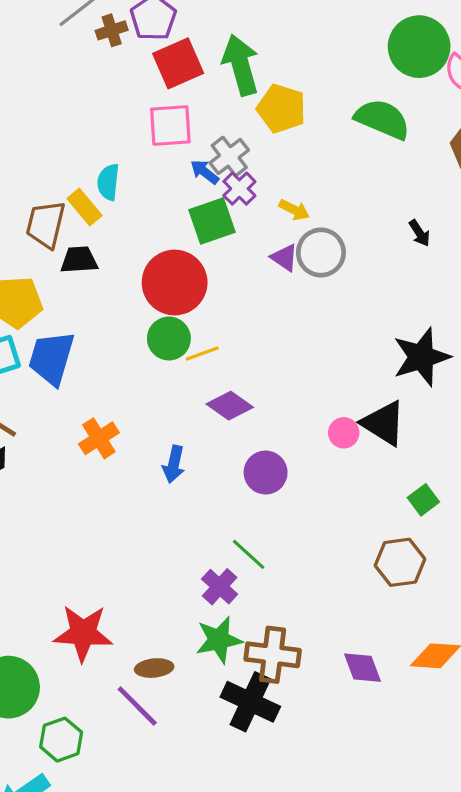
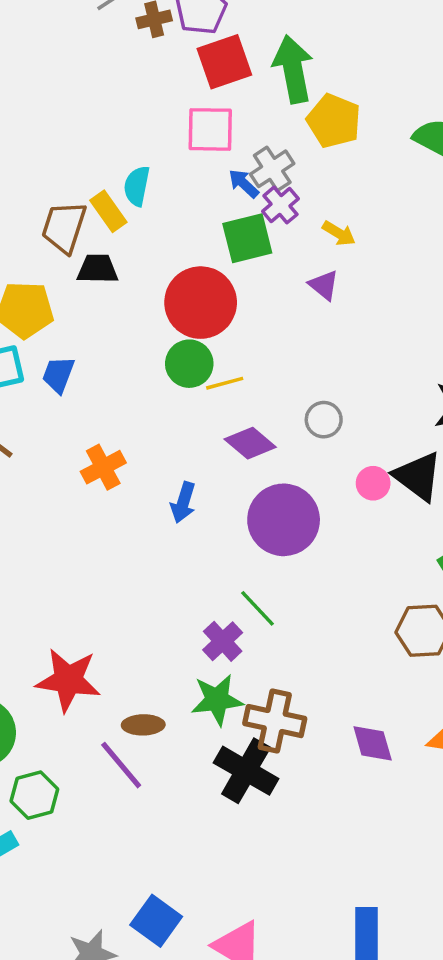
gray circle: (321, 253) -> (324, 420), moved, size x0.7
blue trapezoid: (51, 358) -> (58, 375), size x0.6
purple circle: (266, 473) -> (284, 520), size x1.5

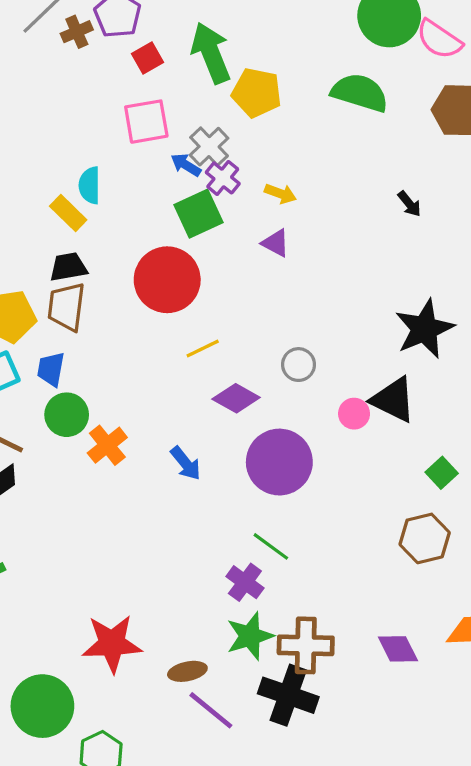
red square: (224, 62) -> (148, 58), size x0.6
brown trapezoid: (64, 227) -> (66, 307), moved
green circle: (189, 364) -> (67, 415), moved
blue arrow: (183, 502) -> (186, 463), turned -45
purple line: (121, 765) -> (211, 710), moved

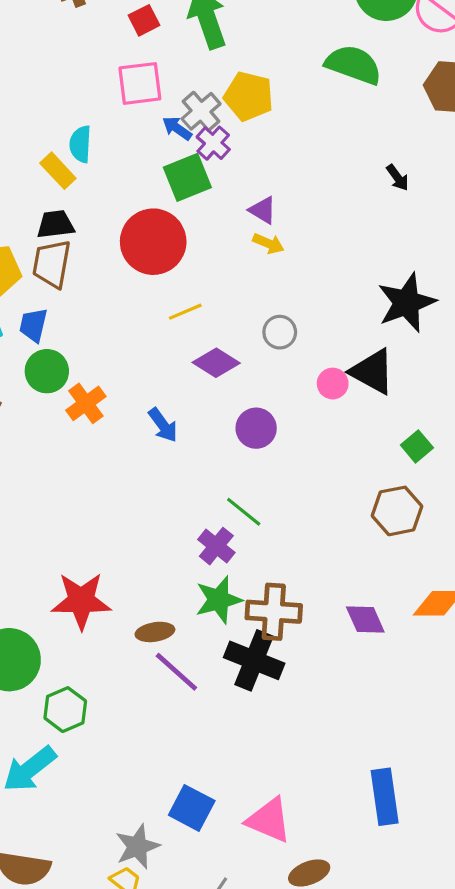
yellow pentagon: (257, 93) -> (249, 96), moved
yellow arrow: (280, 194) -> (268, 243), moved
purple circle: (279, 462) -> (256, 428), size x0.6

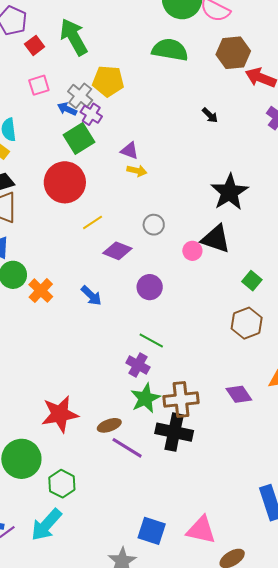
pink square: (140, 83) -> (39, 85), size x0.7

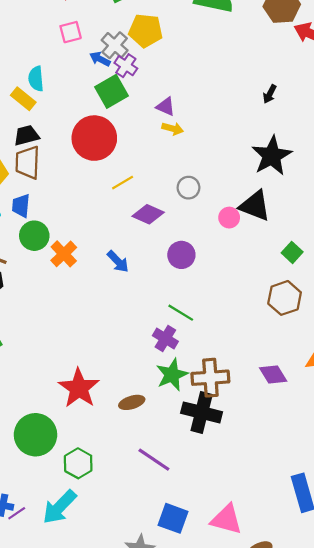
black arrow: (210, 115) -> (270, 94), moved, turned 72
red star: (60, 414) -> (79, 388), turned -30
purple line: (127, 448) -> (154, 460), moved

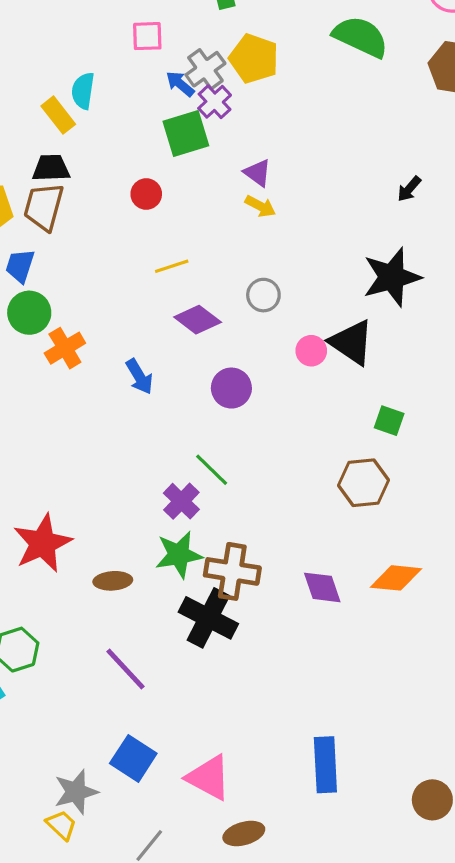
red circle: (94, 138) -> (146, 194), size x0.5
green square: (292, 252) -> (389, 421), turned -36

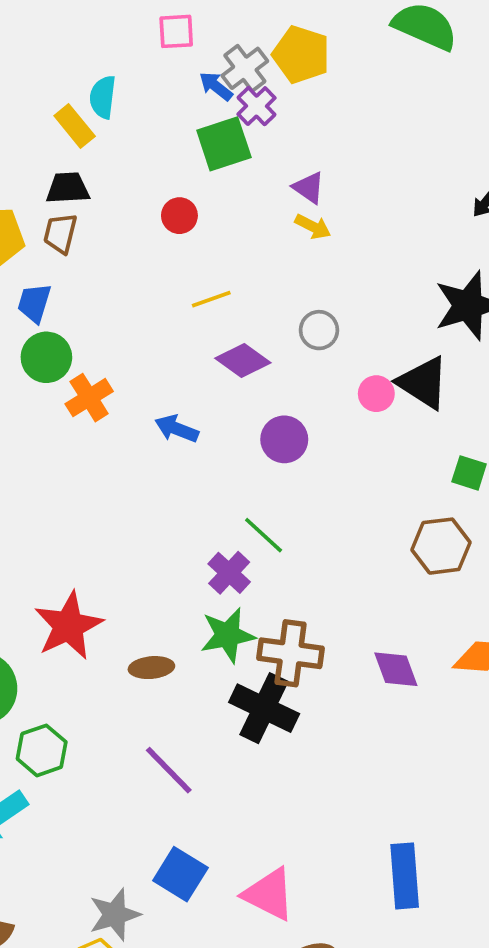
brown trapezoid: (44, 207) -> (60, 233), size x0.7
blue arrow: (139, 377) -> (177, 429), turned 144

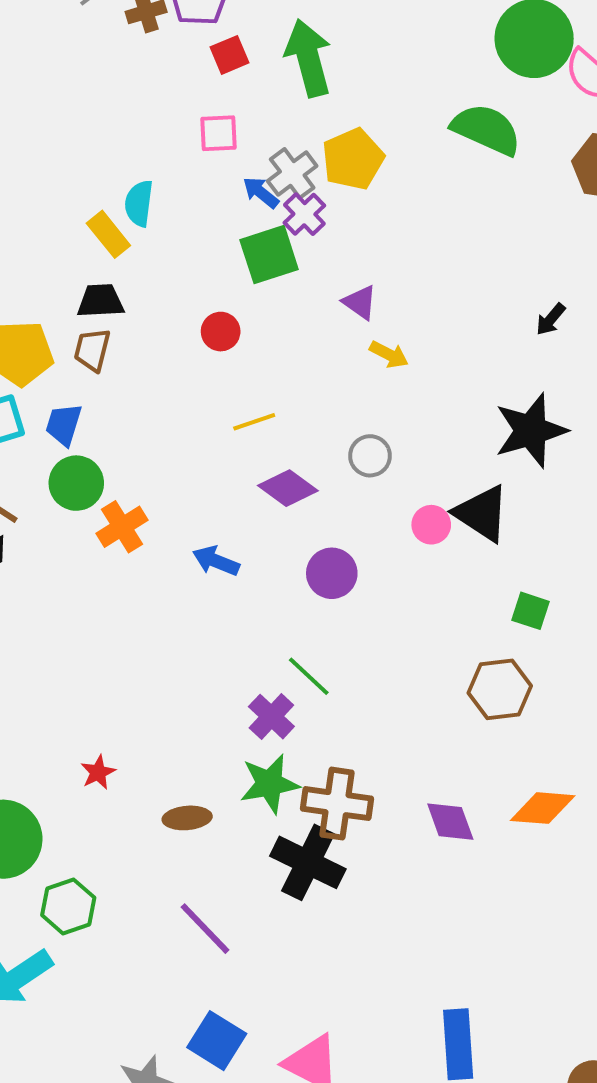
yellow pentagon: (301, 55) -> (353, 159), turned 30
yellow arrow: (313, 227) -> (389, 354), moved
red star: (68, 626) -> (98, 772), size x0.5

